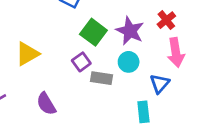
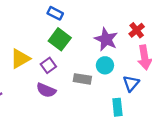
green square: (93, 32) -> (60, 39), moved
purple square: (81, 62) -> (48, 65), moved
purple semicircle: (46, 104) -> (46, 90), moved, turned -36

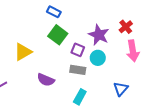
purple square: (48, 65) -> (78, 50), moved, turned -32
blue triangle: (131, 83) -> (121, 89), moved
cyan rectangle: (117, 107) -> (80, 97), moved, turned 35

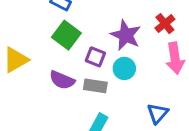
purple semicircle: (46, 80) -> (62, 80), moved

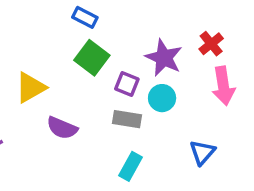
purple semicircle: (62, 80) -> (62, 128), moved

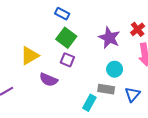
purple square: (127, 84) -> (67, 60), moved
cyan circle: (162, 98) -> (115, 69), moved
gray rectangle: (127, 119) -> (106, 89), moved

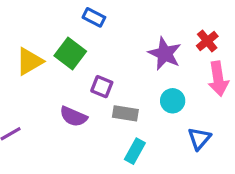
green square: (66, 38) -> (70, 54), moved
yellow triangle: (30, 56) -> (29, 61), moved
gray rectangle: (106, 89) -> (125, 113), moved

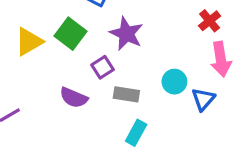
purple star: (165, 54) -> (126, 34), moved
purple square: (102, 87) -> (102, 67), turned 35
blue triangle: (199, 139) -> (203, 99), moved

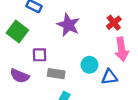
purple star: (126, 34) -> (68, 25), moved
purple square: (102, 67) -> (40, 55), turned 32
blue triangle: (203, 99) -> (109, 77), turned 42

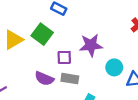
purple star: (68, 25) -> (91, 45), moved, turned -30
gray rectangle: (56, 74) -> (70, 79), moved

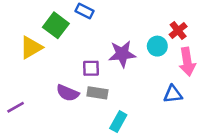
green square: (42, 34) -> (56, 25), moved
cyan circle: (114, 67) -> (157, 46), moved

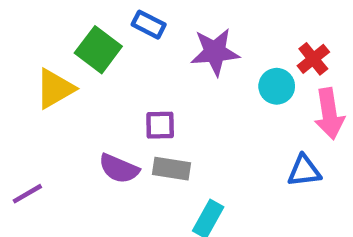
purple star: (122, 54) -> (215, 52), moved

